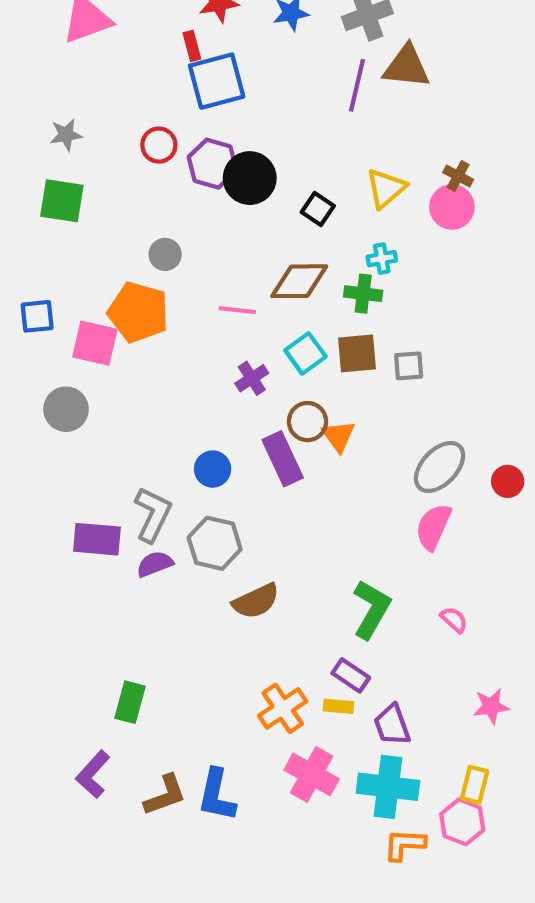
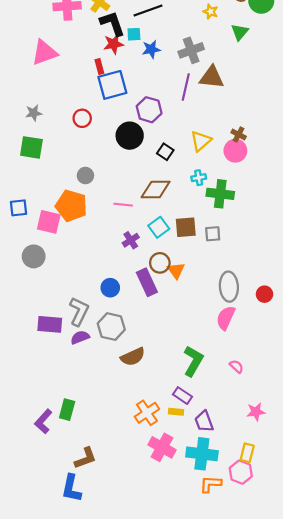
purple hexagon: (213, 164) -> (149, 110), moved
green cross: (363, 294) -> (220, 194), moved, size x1.4
gray ellipse: (440, 467) -> (229, 287), turned -48
purple L-shape: (93, 774) -> (43, 421), moved
blue L-shape: (217, 795) -> (71, 488), moved

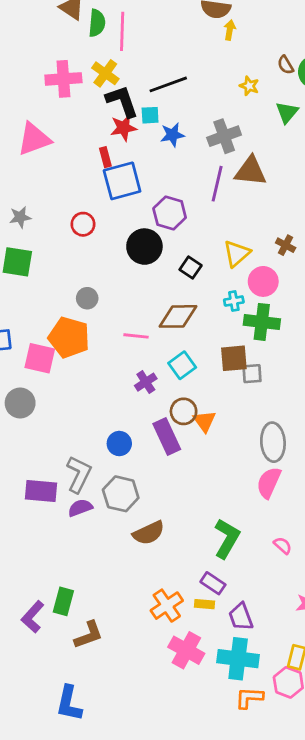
pink circle: (235, 151) -> (263, 281), moved
brown square: (186, 227) -> (234, 358), moved
brown L-shape: (85, 458) -> (89, 635), moved

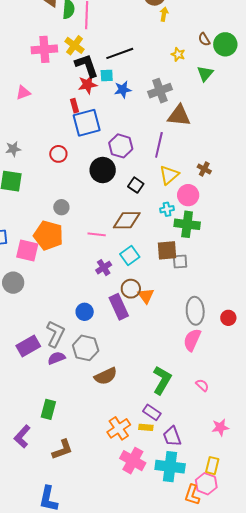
pink triangle: (34, 139) -> (23, 93), size x0.6
purple line: (217, 184) -> (159, 145), moved
purple rectangle: (41, 491) -> (28, 346), turned -35
green rectangle: (63, 601) -> (48, 409), moved
orange L-shape: (249, 698) -> (192, 495), moved, turned -75

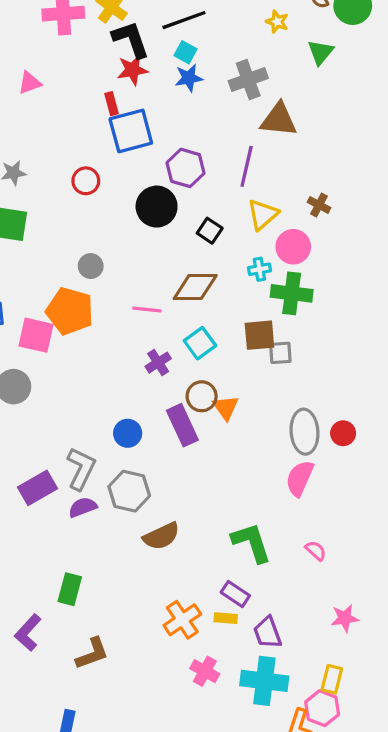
cyan square: (107, 76) -> (186, 52), moved, turned 32
red circle: (228, 318) -> (343, 433), moved
green L-shape: (162, 380) -> (251, 543), turned -48
pink cross: (133, 461) -> (205, 671), size x0.7

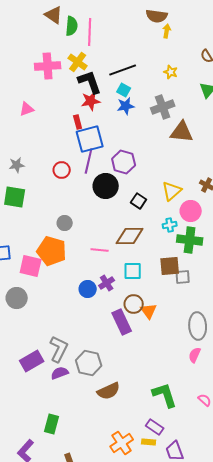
yellow star: (277, 22) -> (171, 72), moved
purple line: (247, 166) -> (89, 161), moved
cyan square: (200, 343) -> (133, 271), turned 36
blue circle: (128, 433) -> (88, 289), moved
pink semicircle: (300, 478) -> (195, 355), size x0.7

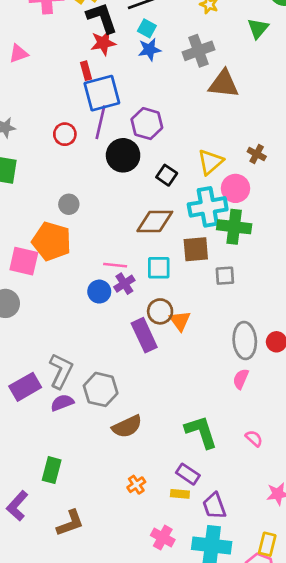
cyan cross: (170, 225) -> (208, 207), size x2.0
pink line: (100, 250) -> (115, 265), moved
brown square: (170, 266) -> (196, 249), moved
orange cross: (122, 443) -> (136, 485), moved, size x0.6

